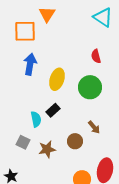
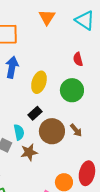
orange triangle: (47, 14) -> (47, 17), moved
cyan semicircle: (36, 119) -> (19, 132), moved
brown circle: (75, 141) -> (52, 131), moved, size x1.6

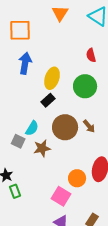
black rectangle: (35, 113) -> (48, 100), moved
cyan semicircle: (19, 132) -> (32, 128), turned 42

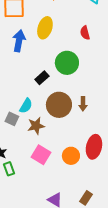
yellow ellipse: (52, 78) -> (45, 28), moved
green circle: (85, 86) -> (67, 63), moved
brown arrow: (89, 126) -> (83, 104), turned 40
pink square: (61, 196) -> (41, 155), moved

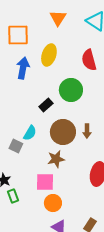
red semicircle: (85, 33) -> (89, 60), size x1.5
brown star: (36, 126) -> (56, 159), moved
pink square: (41, 155) -> (45, 182), turned -30
orange circle: (71, 156) -> (53, 203), moved

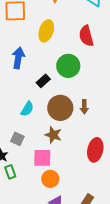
blue arrow: (23, 68) -> (18, 58), moved
gray square: (16, 146) -> (17, 139), moved
brown star: (56, 159) -> (53, 135), turned 30

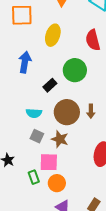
cyan semicircle: (27, 109) -> (34, 113), turned 63
gray square: (17, 139) -> (37, 136), moved
green rectangle: (10, 172) -> (34, 177), moved

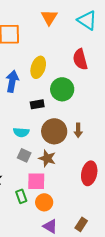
yellow ellipse: (53, 35) -> (38, 67), moved
black rectangle: (50, 85) -> (37, 104), turned 32

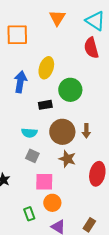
red semicircle: (80, 59) -> (91, 48), moved
brown star: (47, 158) -> (67, 159), moved
green rectangle: (21, 196) -> (29, 214), moved

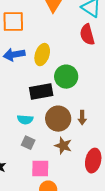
blue arrow: (20, 82) -> (14, 55), moved, turned -110
black rectangle: (45, 105) -> (41, 92), size x1.6

